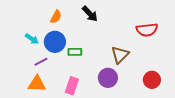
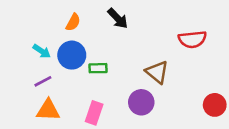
brown triangle: (120, 55) -> (157, 72), turned -36
purple line: (41, 62) -> (43, 81), moved
red circle: (152, 80) -> (215, 105), moved

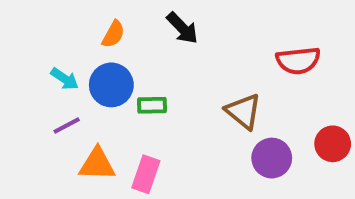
purple circle: (141, 102) -> (272, 158), moved
red circle: (215, 105) -> (333, 144), moved
orange triangle: (48, 110) -> (97, 164), moved

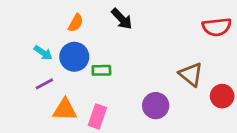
red semicircle: (298, 61) -> (217, 27), moved
brown triangle: (243, 111) -> (191, 74), moved
purple circle: (272, 158) -> (156, 106), moved

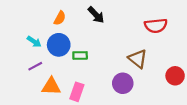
red semicircle: (217, 27) -> (156, 26), moved
brown triangle: (191, 74) -> (138, 59), moved

